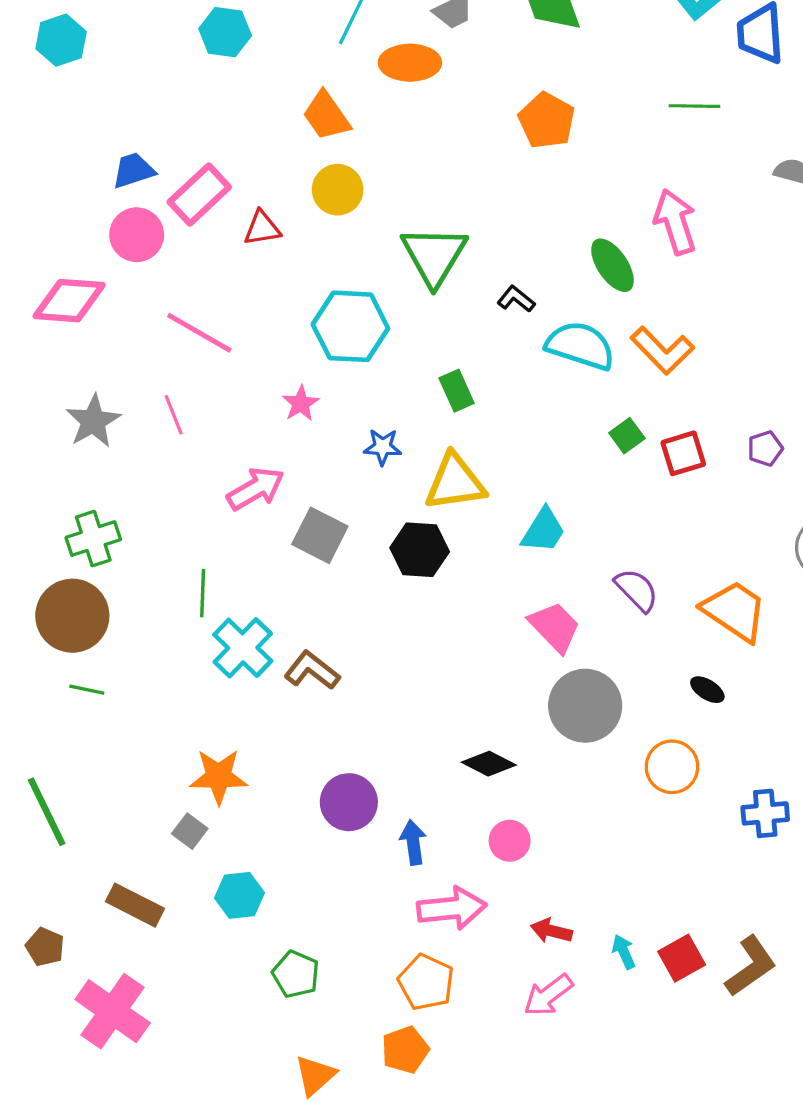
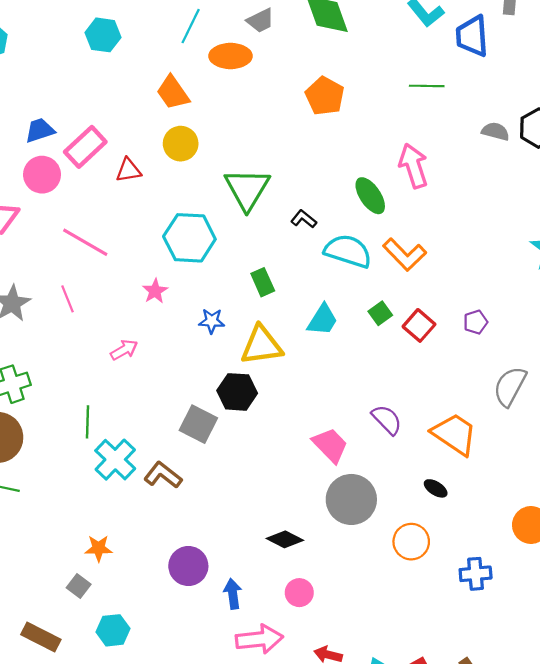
red square: (683, 453) -> (419, 325), turned -32
pink arrow: (256, 489) -> (124, 350), size x0.7
cyan trapezoid: (543, 530) -> (323, 320), moved
gray square: (320, 535) -> (198, 424), moved
orange star: (219, 776) -> (99, 548), size x0.7

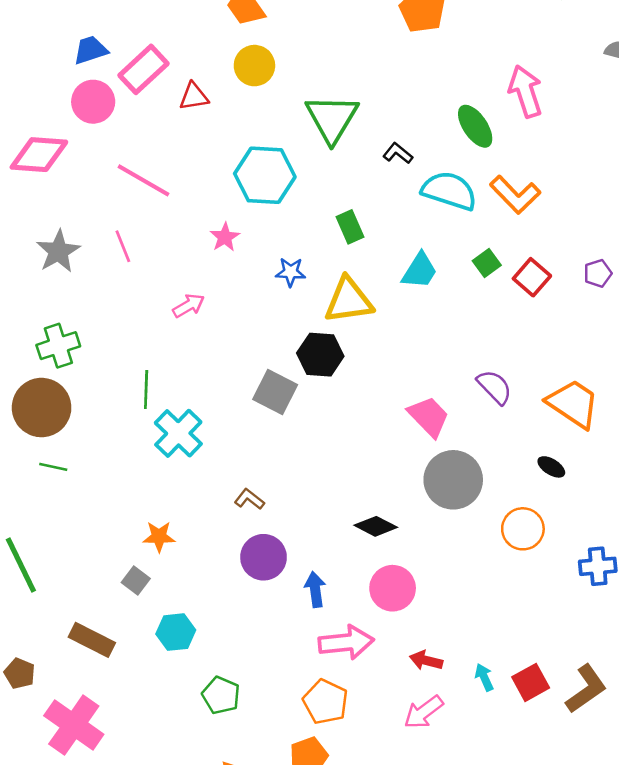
brown L-shape: (163, 475) -> (249, 499), moved, size x0.7
pink circle: (299, 593) -> (393, 588), size x1.4

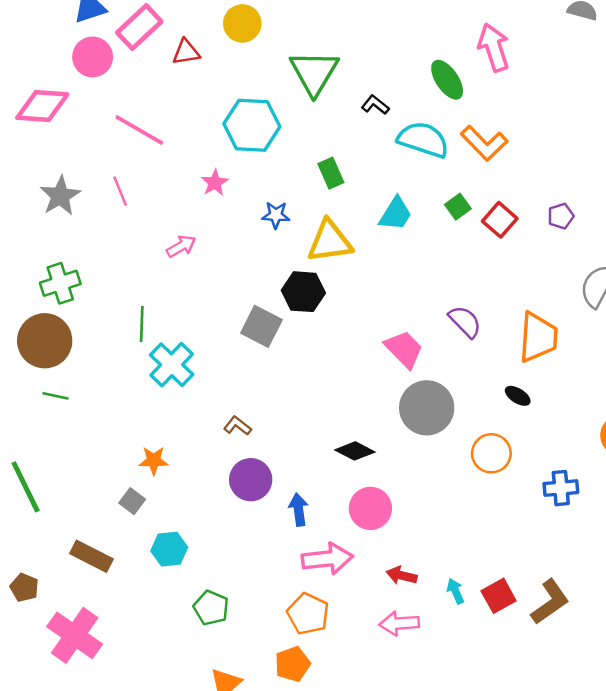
orange trapezoid: (573, 404) -> (538, 337), turned 60
pink arrow: (424, 712) -> (399, 623), turned 33

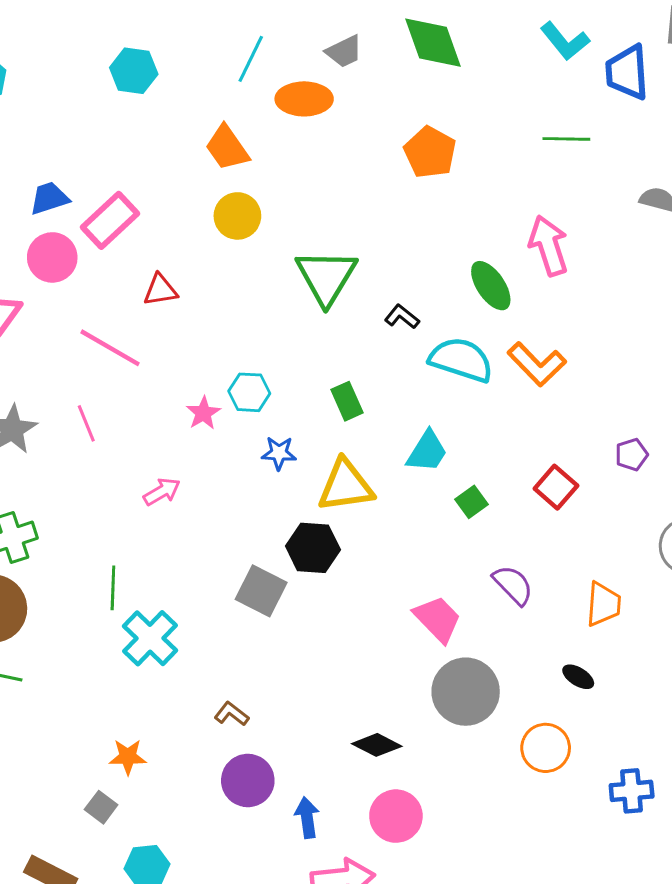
red triangle: (186, 52) -> (160, 290), moved
cyan hexagon: (252, 125) -> (249, 392), moved, size x0.6
green square: (458, 207) -> (472, 502), moved
red square: (500, 220) -> (556, 487), moved
orange trapezoid: (538, 337) -> (603, 604), size x0.7

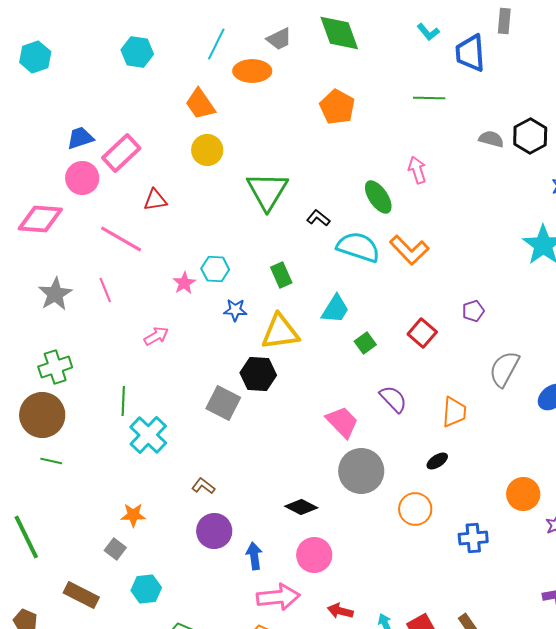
cyan L-shape: (565, 41) -> (428, 32), size x0.7
pink arrow: (549, 246) -> (417, 170), size x0.7
black ellipse: (578, 677) -> (437, 461), turned -65

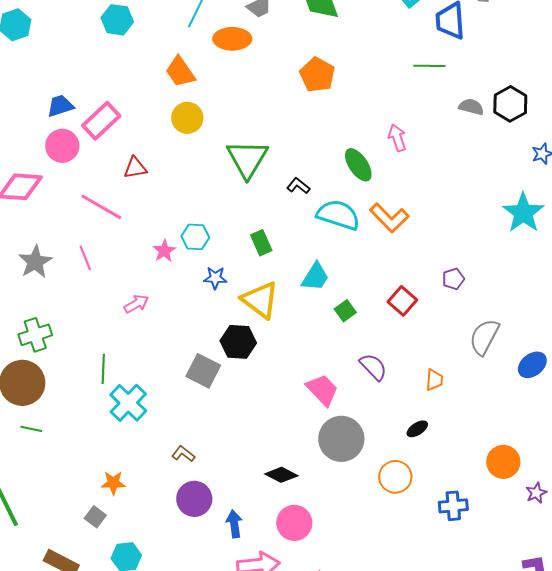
green line: (429, 98) -> (429, 66), moved
yellow triangle: (280, 332) -> (260, 300), turned 45
orange trapezoid: (454, 412) -> (434, 380), size x0.7

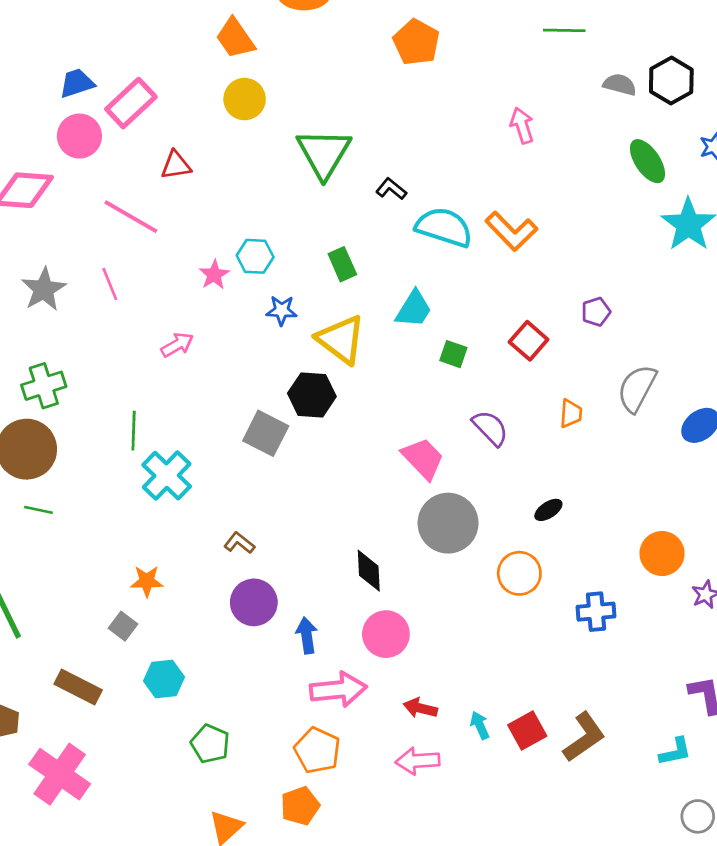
green ellipse: (358, 165) -> (648, 161), moved
green square: (345, 311) -> (453, 354), turned -35
orange trapezoid: (434, 380) -> (571, 413), moved
black diamond: (281, 475) -> (369, 571), turned 60

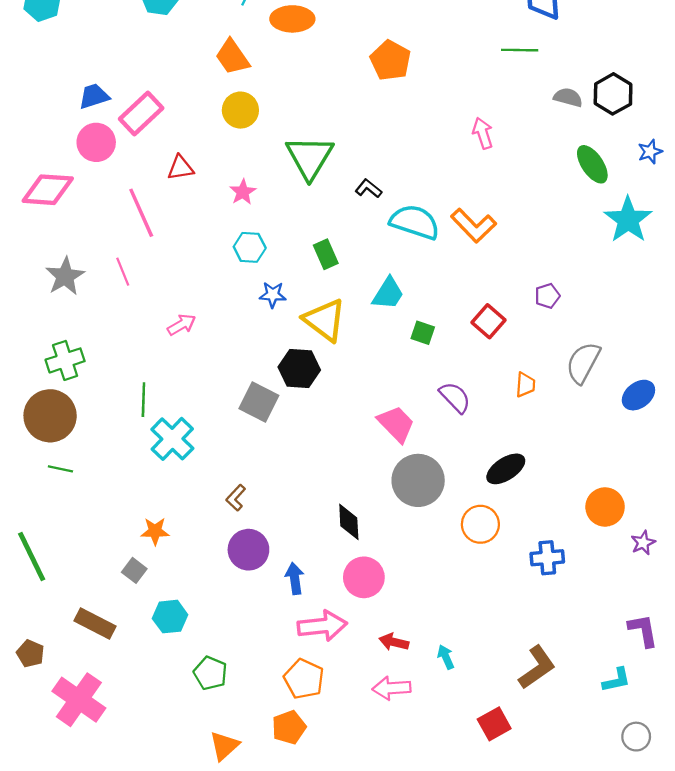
pink line: (131, 217) -> (141, 213), turned 36
pink star: (214, 275) -> (243, 192), moved
black ellipse: (548, 510) -> (506, 469), size x1.6
brown L-shape: (239, 543) -> (236, 498), turned -85
red square: (527, 731) -> (494, 724), moved

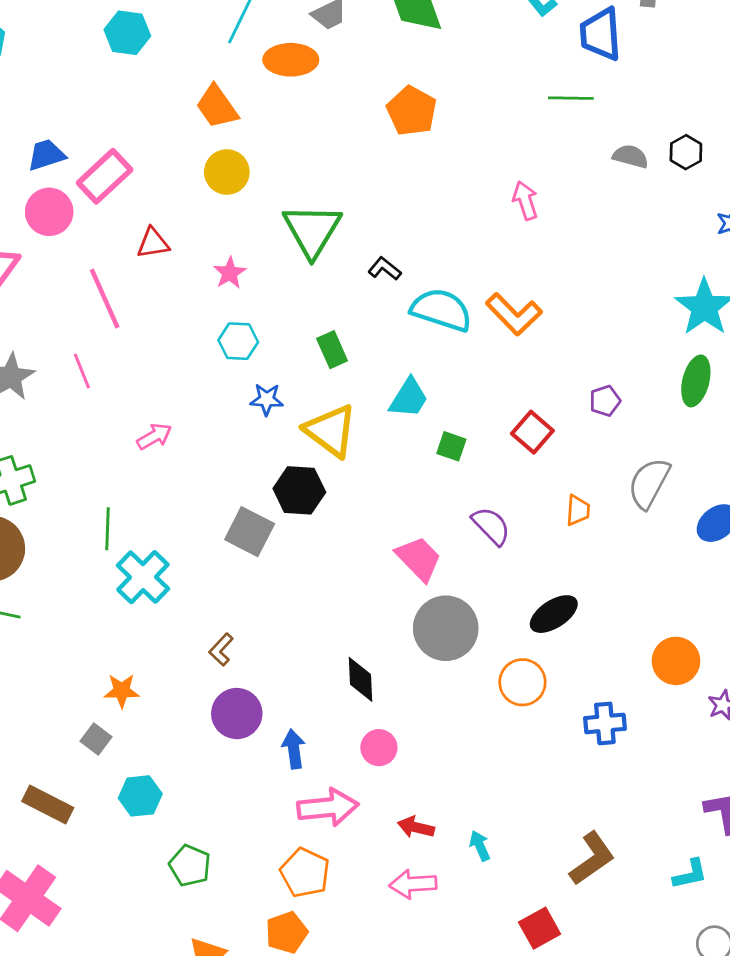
black hexagon: (613, 94) -> (686, 152), size x0.7
green ellipse: (592, 164) -> (696, 381), moved, turned 48
pink circle: (364, 577) -> (379, 748), size x0.7

